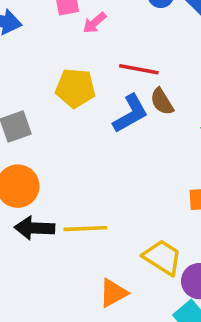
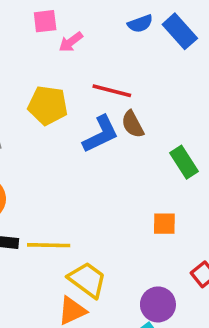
yellow trapezoid: (162, 257) -> (87, 280), moved

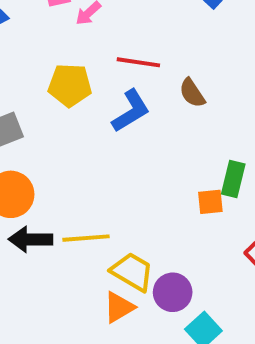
brown semicircle: (133, 124) -> (192, 93), moved
green rectangle: (184, 162) -> (233, 179), moved, turned 52
purple circle: (158, 304) -> (173, 292), moved

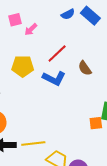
red line: (138, 62) -> (57, 53), turned -50
blue L-shape: (131, 111) -> (54, 78), turned 60

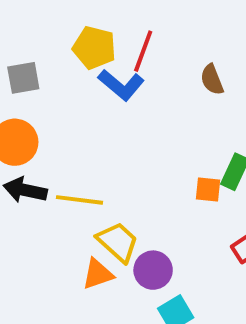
red line: (57, 53) -> (143, 51), moved, turned -40
blue L-shape: (54, 78) -> (121, 85), moved

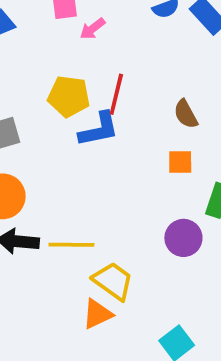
blue L-shape: (121, 85) -> (99, 129), turned -45
orange square: (208, 189) -> (180, 162), moved
purple circle: (153, 270) -> (183, 238), moved

